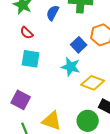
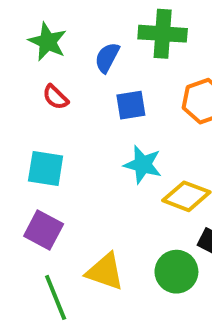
blue square: (79, 45) -> (131, 105), moved, turned 35
cyan square: (31, 59) -> (46, 169), moved

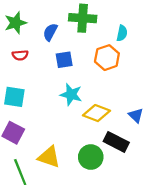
green star: (48, 42) -> (16, 23), turned 30
red semicircle: (56, 97) -> (20, 55), turned -49

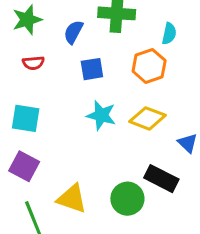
yellow diamond: (97, 113) -> (148, 118), moved

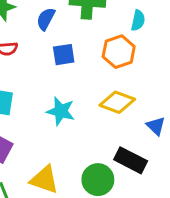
cyan star: (101, 115) -> (61, 111), moved

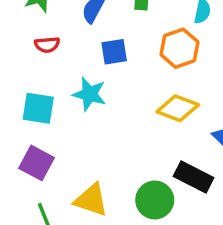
cyan star: (61, 111) -> (89, 94), moved

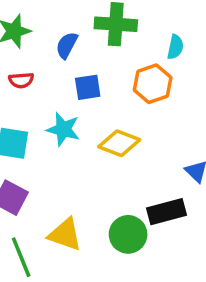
yellow diamond: (178, 108) -> (119, 143), moved
black rectangle: (194, 177) -> (167, 212), turned -42

